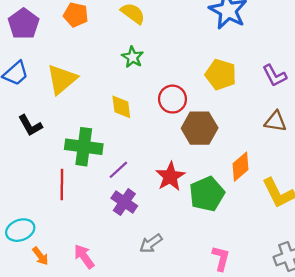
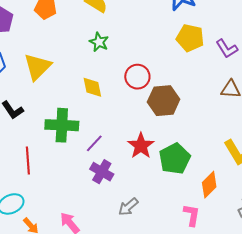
yellow pentagon: (221, 75) -> (190, 38), moved
orange diamond: (240, 167) -> (209, 185), moved
red line: (62, 185) -> (28, 161), moved

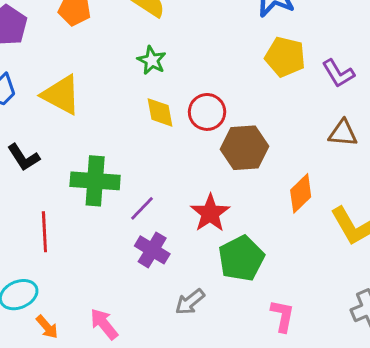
yellow triangle: (37, 67) -> (61, 95), turned -48
yellow diamond: (92, 87) -> (160, 112), moved
green pentagon: (175, 159) -> (241, 258), moved
orange diamond: (209, 185) -> (301, 193), moved

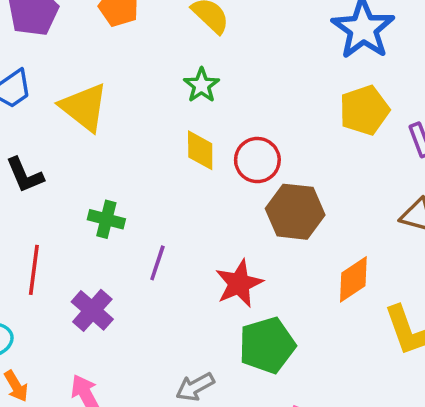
yellow pentagon: (285, 57) -> (364, 110), turned 30
green cross: (95, 181) -> (106, 219), size x0.6
purple line: (142, 208) -> (157, 263), turned -36
purple cross: (152, 250) -> (92, 310), moved

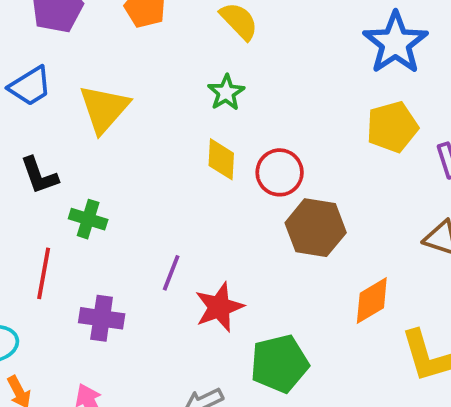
yellow triangle: (84, 107) -> (104, 109), turned 30
green cross: (106, 219) -> (88, 219), moved
red star: (239, 283) -> (219, 307), moved
purple cross: (92, 310) -> (102, 318), turned -36

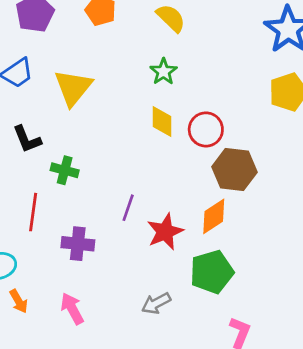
orange diamond: (372, 300) -> (214, 216), moved

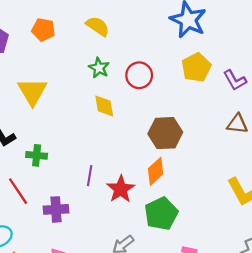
red circle: (206, 129) -> (139, 75), moved
red line: (33, 212) -> (18, 191), turned -32

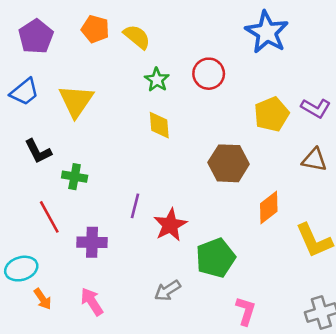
yellow semicircle: (98, 26) -> (137, 37), moved
yellow pentagon: (196, 67) -> (272, 114), moved
red circle: (139, 75) -> (209, 74), moved
purple L-shape: (235, 80) -> (316, 108), turned -35
orange diamond: (156, 171) -> (269, 208), moved

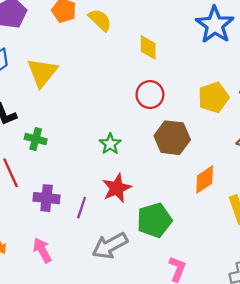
red circle: (209, 74) -> (150, 95), moved
green star: (157, 80) -> (110, 144), moved
yellow diamond: (159, 125) -> (148, 47), moved
purple line: (135, 206) -> (82, 208), moved
gray arrow: (168, 290) -> (110, 246), size x1.5

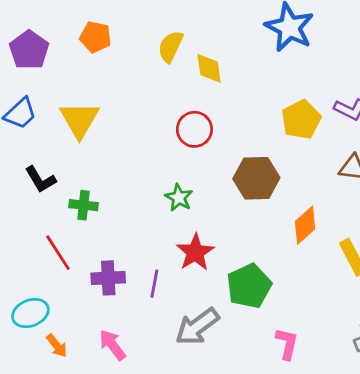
yellow semicircle: (100, 20) -> (170, 46), moved, turned -100
red circle: (150, 95) -> (194, 129), moved

